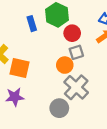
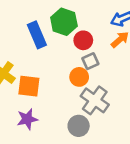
blue rectangle: (32, 24) -> (37, 35), size x1.5

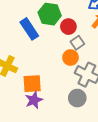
orange square: (29, 86) -> (32, 84), moved

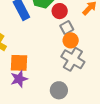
orange circle: (70, 57) -> (71, 40), moved
gray circle: (77, 98) -> (59, 90), moved

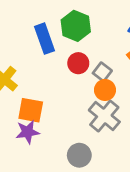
red circle: (60, 11) -> (78, 63), moved
gray square: (67, 28) -> (102, 72), turned -32

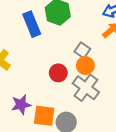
red circle: (78, 63) -> (58, 73), moved
orange square: (31, 110) -> (44, 116), moved

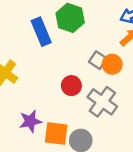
orange circle: (85, 66) -> (112, 64), moved

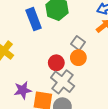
orange circle: (112, 64) -> (78, 58), moved
gray cross: (102, 102) -> (63, 82), moved

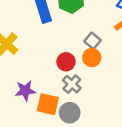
gray cross: (63, 82) -> (72, 84), size x0.7

